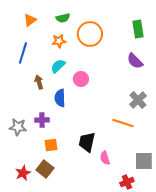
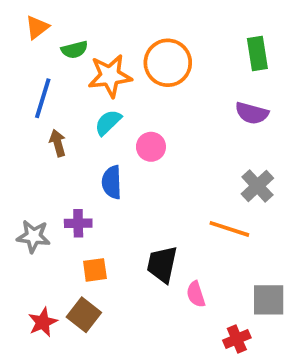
green semicircle: (63, 18) -> (74, 50), moved
orange triangle: (30, 20) -> (37, 27), moved
orange star: (59, 41) -> (110, 76), size x1.6
purple semicircle: (135, 61) -> (252, 113), turned -30
brown arrow: (39, 82) -> (58, 143), moved

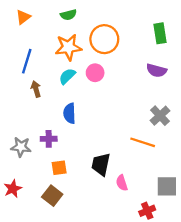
green semicircle: (74, 50) -> (68, 15), moved
pink circle: (151, 147) -> (95, 73), moved
red star: (43, 322) -> (13, 189), moved

